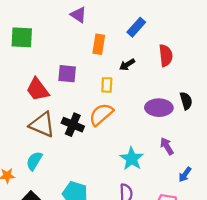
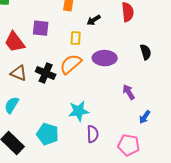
purple ellipse: (159, 108) -> (105, 58), moved
brown triangle: (42, 125) -> (19, 73), size x0.7
cyan star: (132, 159) -> (79, 111), moved, turned 30

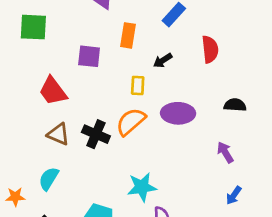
purple square: (41, 28) -> (89, 56), moved
black semicircle: (146, 52) -> (235, 105), turned -70
purple arrow: (129, 92) -> (225, 152), moved

